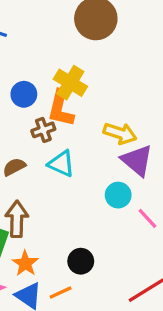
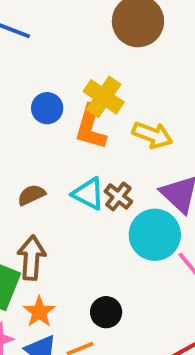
brown cross: (43, 130) -> (118, 197), moved, turned -35
yellow arrow: (120, 133) -> (152, 135), moved
cyan circle: (118, 195) -> (155, 235), size x1.6

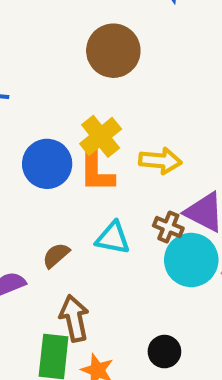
yellow cross: (104, 97) -> (101, 136), turned 33
blue circle: (47, 108) -> (47, 164), size x1.5
brown cross: (118, 197) -> (168, 227), moved

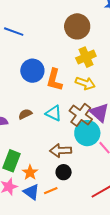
yellow cross: (101, 136) -> (86, 57), moved
brown cross: (168, 227) -> (81, 115), size x1.6
brown arrow: (74, 318) -> (61, 151), moved, turned -95

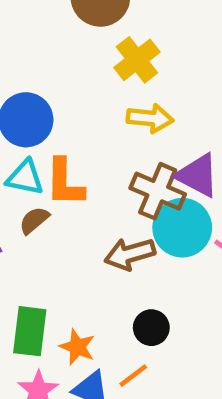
orange L-shape: (54, 80) -> (65, 183), moved
cyan triangle: (54, 113) -> (25, 177), moved
brown arrow: (61, 151) -> (130, 254), moved

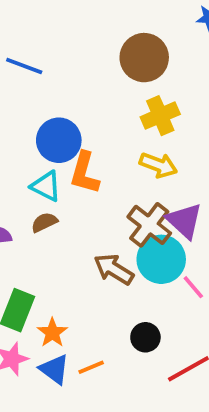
orange L-shape: (65, 183) -> (84, 173), moved
brown arrow: (130, 254) -> (114, 269), turned 33
black circle: (151, 328) -> (145, 337), moved

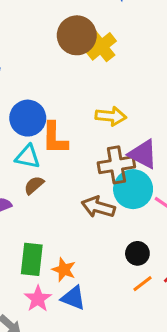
yellow cross: (160, 116) -> (101, 46), moved
brown cross: (149, 225) -> (116, 165), turned -32
orange line: (91, 367) -> (142, 284), moved

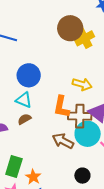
orange L-shape: (55, 138) -> (61, 107), moved

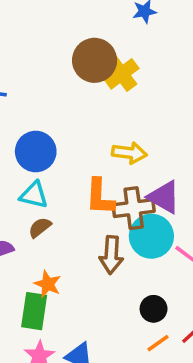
brown arrow: (63, 141) -> (111, 255), turned -105
orange star: (33, 177) -> (48, 284), moved

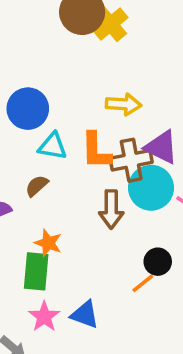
cyan triangle: (34, 195) -> (53, 146), moved
orange line: (158, 343) -> (143, 283), moved

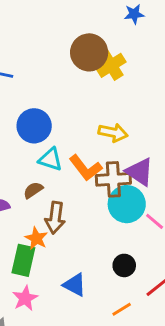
orange L-shape: (96, 151) -> (86, 168), turned -44
brown arrow: (111, 209) -> (55, 218), moved
orange line: (143, 283) -> (122, 309), moved
blue triangle: (85, 315) -> (75, 285), moved

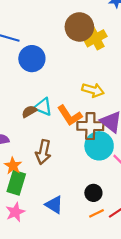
blue circle: (34, 126) -> (32, 59), moved
brown semicircle: (33, 190) -> (29, 111), moved
orange star: (36, 238) -> (13, 166), moved
orange line: (122, 309) -> (97, 213), moved

